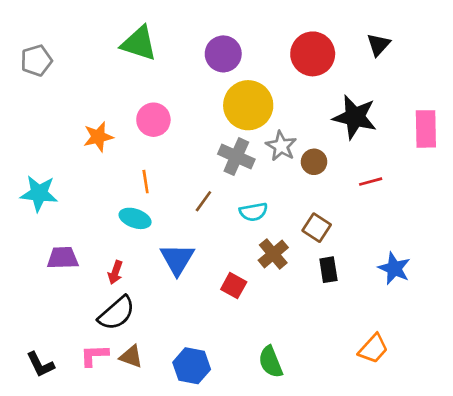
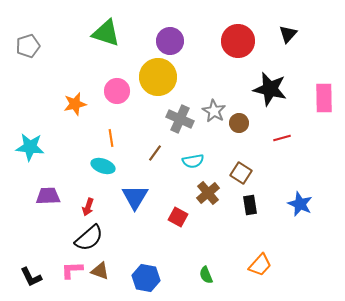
yellow circle: (248, 105) -> (158, 77), moved
orange trapezoid: (373, 349) -> (260, 265), moved
green semicircle: (271, 362) -> (206, 275), size x0.7

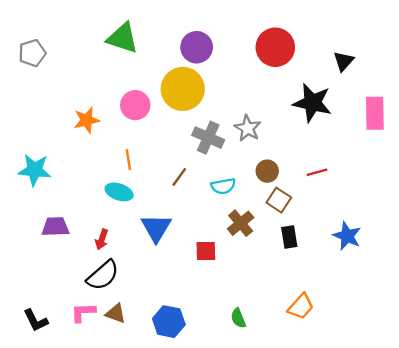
black triangle: (288, 34) -> (344, 61), moved
brown circle: (239, 123) -> (267, 171), moved
red line: (282, 138) -> (317, 172), moved
red square: (178, 217) -> (206, 251), turned -30

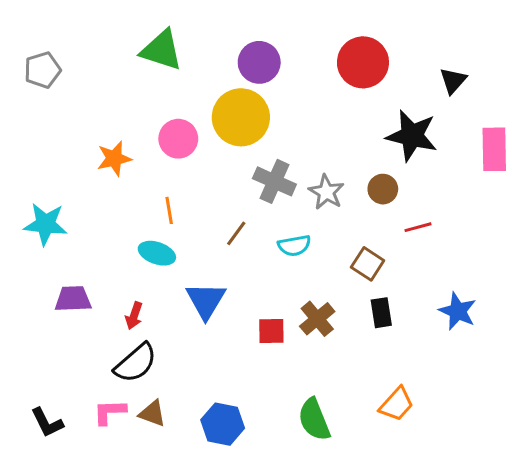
gray star: (248, 128) -> (326, 192), moved
brown circle: (267, 171) -> (383, 189), moved
brown cross: (241, 223) -> (317, 319), moved
green semicircle: (238, 318) -> (314, 420), size x1.6

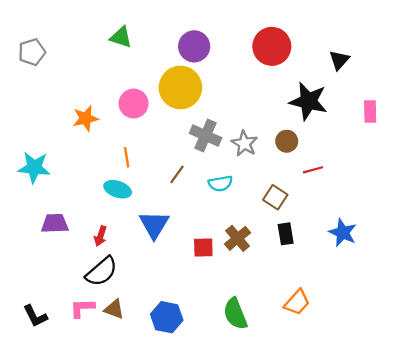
green triangle: (162, 50) -> (121, 37), size x0.7
pink rectangle: (494, 149) -> (370, 112), size x0.7

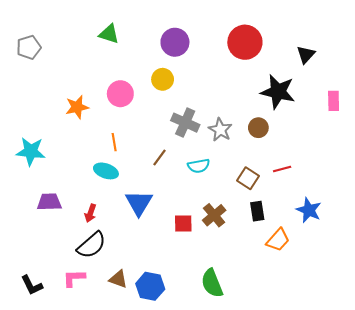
yellow circle: (180, 88) -> (163, 79), size x0.6
red line: (313, 170) -> (282, 169), moved
orange trapezoid: (297, 302) -> (278, 240), moved
brown triangle: (114, 309) -> (118, 279), moved

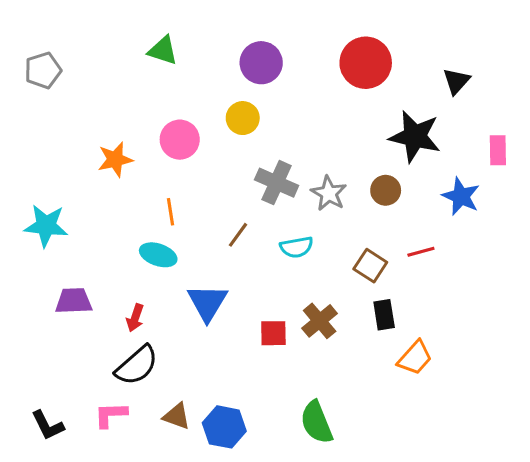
blue star: (309, 210) -> (461, 196), moved

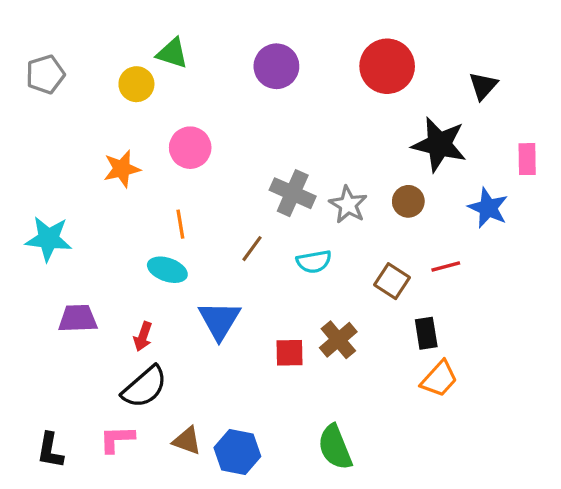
yellow circle: (243, 118) -> (136, 84), moved
black rectangle: (384, 315) -> (426, 333), moved
black L-shape: (48, 425) -> (50, 450), turned 36

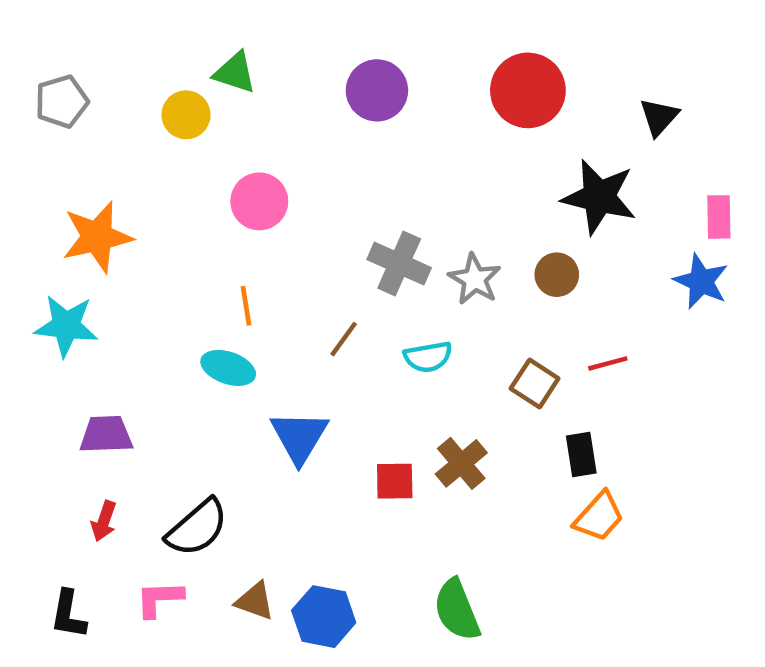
orange star: (122, 169) -> (97, 237), moved, size x1.4
blue star: (488, 208) -> (701, 281), moved
red arrow: (143, 336) -> (104, 521), moved

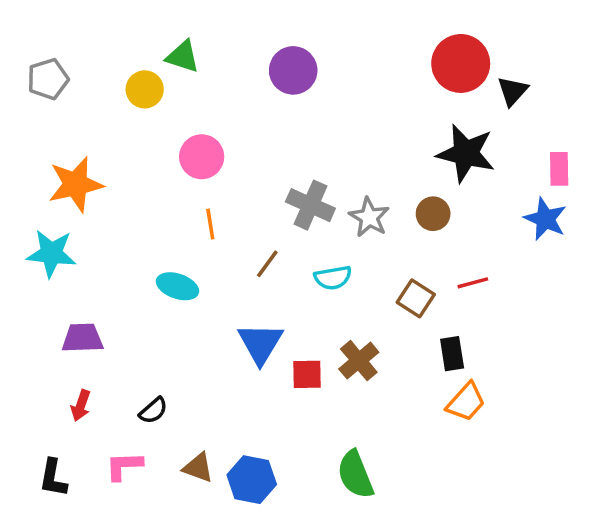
red circle: (528, 90) -> (461, 63), moved
orange line: (246, 306) -> (210, 224), moved
blue triangle: (299, 437) -> (260, 343), moved
black semicircle: (197, 528) -> (153, 411), size x0.6

